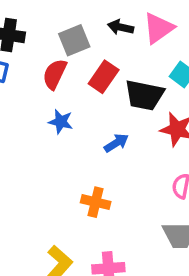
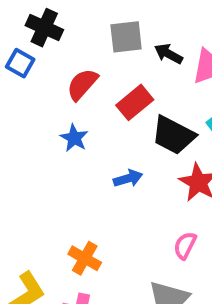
gray square: (74, 40) -> (126, 37), moved
orange cross: (96, 202) -> (85, 258), moved

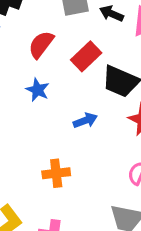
orange cross: (85, 258) -> (56, 173), moved, turned -32

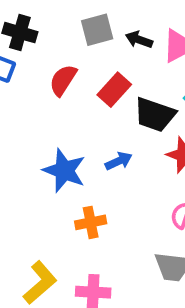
blue star: (38, 90) -> (64, 171), moved, size x1.6

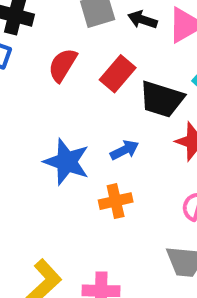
orange cross: (91, 222) -> (116, 201), moved

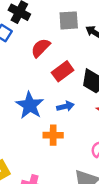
red rectangle: (118, 74) -> (63, 71), moved

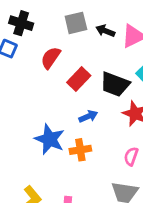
blue star: (30, 105) -> (50, 139), moved

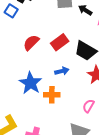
red semicircle: (51, 58) -> (31, 43), moved

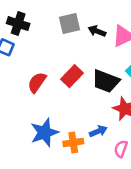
blue arrow: (62, 71) -> (98, 131), moved
blue star: (30, 83) -> (44, 132), turned 30

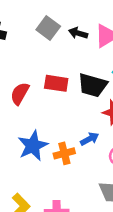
gray square: (69, 24) -> (48, 28), turned -35
red rectangle: (72, 76) -> (56, 83), turned 60

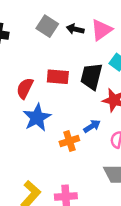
black trapezoid: (92, 85) -> (91, 76), turned 92
blue star: (33, 146) -> (37, 118), moved

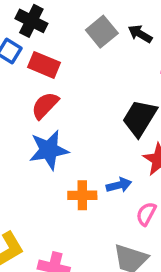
black arrow: (75, 29) -> (140, 34), moved
red rectangle: (58, 77) -> (44, 65), moved

